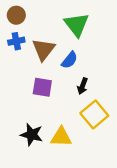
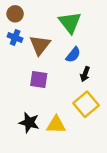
blue cross: (16, 41) -> (15, 38), turned 32
blue semicircle: (69, 60) -> (73, 55), moved
black arrow: (82, 86) -> (85, 74), moved

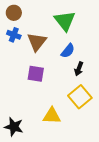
black star: (29, 123) -> (14, 127), moved

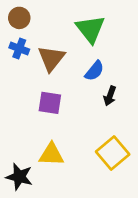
yellow square: (80, 97) -> (113, 153), moved
yellow triangle: (52, 116) -> (51, 154), moved

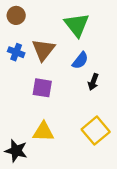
blue cross: (19, 49) -> (16, 52), moved

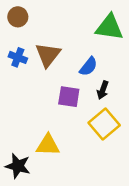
green triangle: (77, 25) -> (109, 27), moved, turned -44
purple square: (42, 88) -> (69, 97), moved
yellow square: (96, 131) -> (104, 124), moved

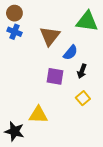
brown triangle: (48, 55) -> (50, 36), moved
blue cross: (18, 57) -> (14, 32), moved
yellow square: (104, 124) -> (83, 98), size x0.6

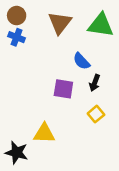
brown triangle: (50, 36) -> (60, 23), moved
blue semicircle: (70, 53) -> (81, 61), turned 98

